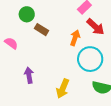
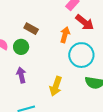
green circle: (27, 14) -> (21, 47), moved

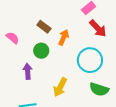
orange arrow: (65, 35) -> (64, 37), moved
green circle: (21, 47) -> (41, 51), moved

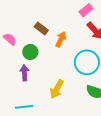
green circle: (41, 51) -> (30, 52), moved

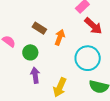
purple arrow: (24, 73) -> (35, 75), moved

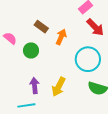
purple arrow: (35, 75) -> (35, 86), moved

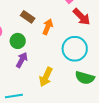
purple arrow: (35, 86) -> (22, 60), moved, turned 35

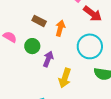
purple arrow: (22, 60) -> (48, 59), moved

